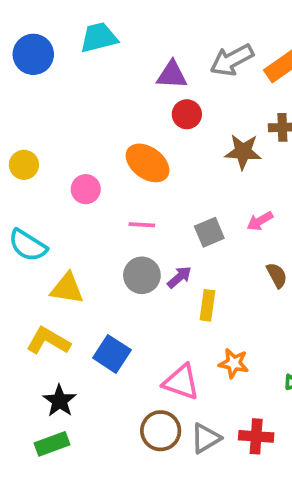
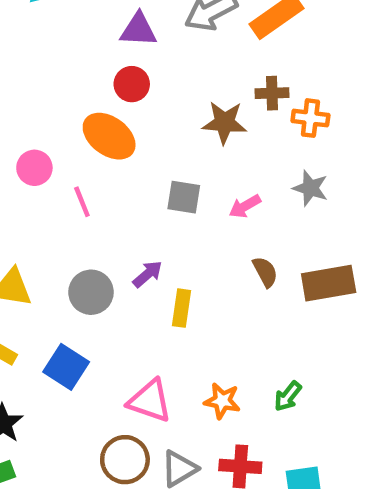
red circle: (187, 114) -> (132, 84), moved
pink line: (142, 225) -> (82, 202), moved, turned 65
gray square: (209, 232) -> (184, 197), moved, turned 32
gray circle: (142, 275) -> (91, 292), moved
orange star: (234, 363) -> (222, 401), moved

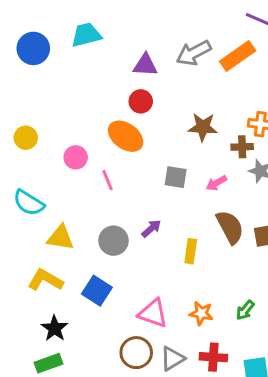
brown cross: (272, 93) -> (242, 147), moved
brown semicircle: (265, 272) -> (230, 227), size x1.6
yellow rectangle: (181, 308) -> (191, 251), moved

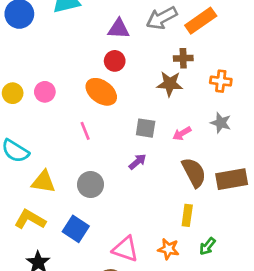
brown cross: (242, 147) -> (183, 58), moved
pink circle: (76, 157) -> (45, 92), moved
purple arrow: (151, 229) -> (138, 162), moved
yellow rectangle: (191, 251) -> (187, 215), moved

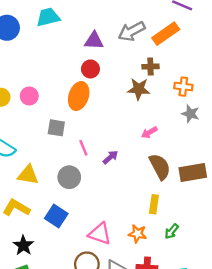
orange ellipse: (101, 92) -> (79, 96), turned 72
gray star: (221, 123) -> (190, 114), moved
gray square: (146, 128) -> (56, 128), moved
pink line: (85, 131) -> (83, 148), moved

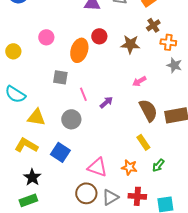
brown cross: (150, 67) -> (153, 25), moved, turned -32
red circle: (90, 69) -> (99, 36), moved
pink circle: (29, 96) -> (46, 37), moved
yellow rectangle: (154, 204) -> (143, 142), turned -42

